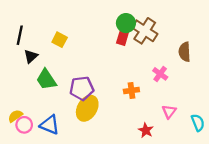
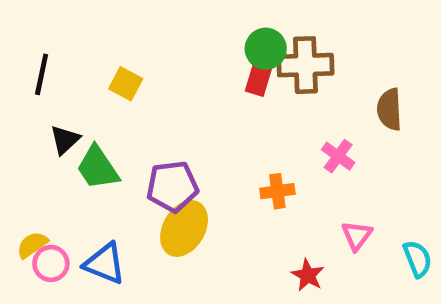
brown cross: (145, 31) -> (305, 65), turned -35
black triangle: (31, 56) -> (65, 140), moved

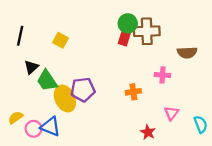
brown semicircle: (389, 109) -> (187, 53), turned -90
pink cross: (338, 156) -> (162, 75), turned -32
yellow ellipse: (184, 228) -> (65, 99), moved, turned -55
pink circle: (51, 264) -> (34, 129), moved

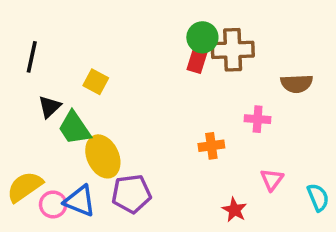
yellow square: (60, 40) -> (96, 82), moved
purple pentagon: (83, 90) -> (131, 194), moved
yellow semicircle: (16, 118) -> (25, 187), size x1.5

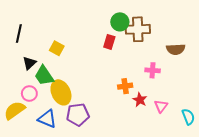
red rectangle: (197, 60) -> (109, 42), moved
pink circle: (53, 204) -> (29, 94), moved
red star: (234, 210) -> (140, 100), moved

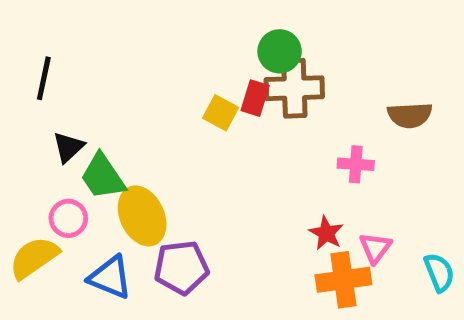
brown cross: (138, 29) -> (294, 88), moved
yellow square: (57, 48) -> (221, 113), moved
orange cross: (125, 86) -> (343, 280), moved, size x1.5

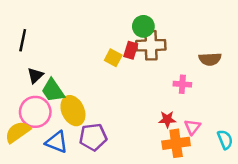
pink circle: (68, 218) -> (35, 112), size x1.6
red star: (326, 233) -> (167, 119), turned -30

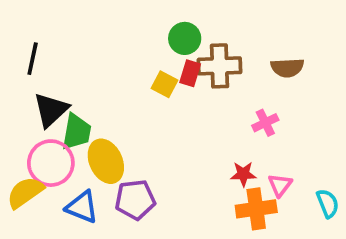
green circle: (143, 26) -> (185, 38), moved
brown semicircle: (210, 59) -> (287, 68), moved
black triangle: (35, 75) -> (51, 110), size x1.5
pink cross: (182, 84) -> (265, 123), turned -30
green trapezoid: (53, 91) -> (77, 132), turned -136

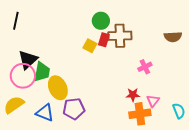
black line: (33, 59) -> (16, 21), moved
brown semicircle: (287, 68) -> (173, 37), moved
pink circle: (51, 163) -> (23, 76), moved

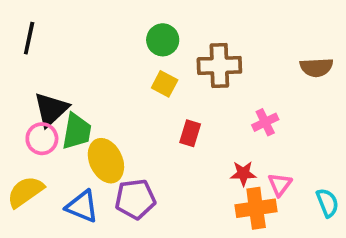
green circle: (101, 21) -> (163, 40), moved
red rectangle: (104, 40) -> (190, 133), moved
pink circle: (23, 76) -> (42, 139), size x0.7

